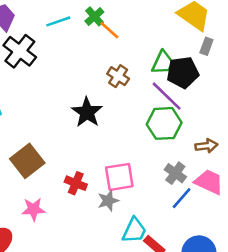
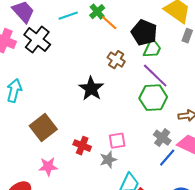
black pentagon: (183, 72) -> (144, 33), moved, turned 30
pink square: (119, 177) -> (117, 141), size x0.7

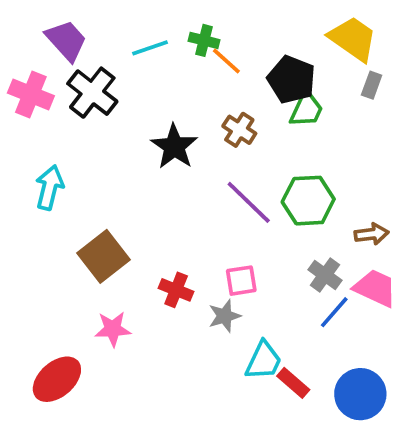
green cross: (97, 12) -> (204, 40), turned -35
purple line: (155, 76) -> (249, 202), moved
black star: (91, 89) -> (174, 147), moved

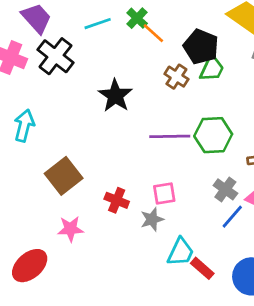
green cross: (204, 40) -> (137, 18), turned 30
brown cross: (239, 130) -> (176, 77), moved
purple line: (249, 202) -> (170, 136), turned -45

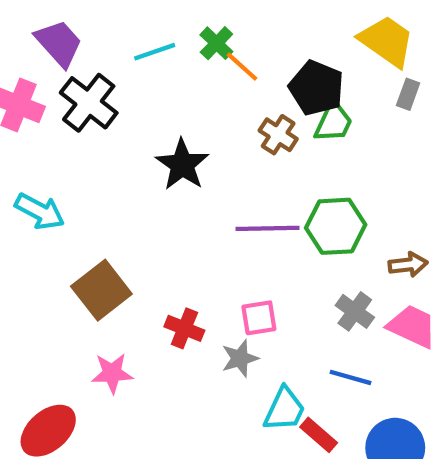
cyan arrow: (24, 126) -> (40, 211), turned 104
blue line: (232, 217) -> (351, 377), moved, turned 65

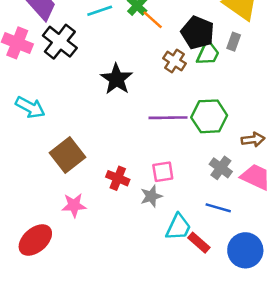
gray rectangle: (408, 94) -> (234, 42), moved

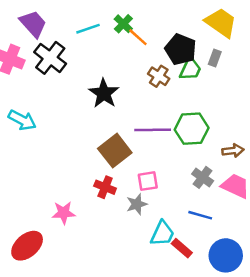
brown square: (68, 155) -> (115, 151), moved

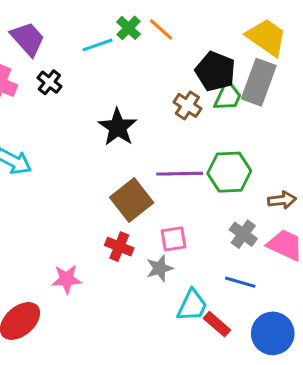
green cross: (123, 24) -> (129, 28), moved
orange line: (138, 37) -> (161, 29), moved
black cross: (50, 58) -> (49, 82), size x0.6
gray rectangle: (215, 58) -> (259, 82), size x2.0

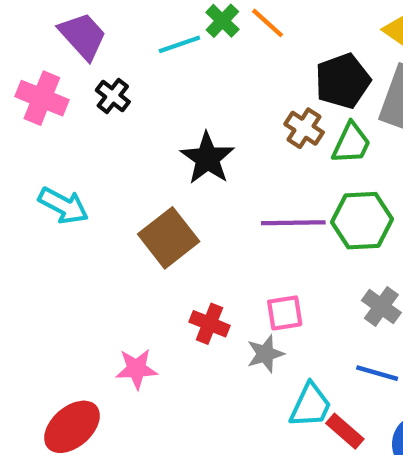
black pentagon: (215, 71) -> (343, 81), turned 30
green trapezoid: (228, 96) -> (351, 143), moved
brown square: (132, 200) -> (169, 238), moved

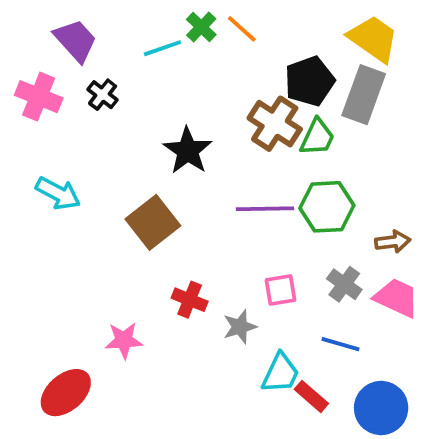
brown cross: (304, 128) -> (275, 124), size x1.5
pink square: (285, 313) -> (280, 290), moved

